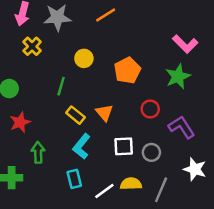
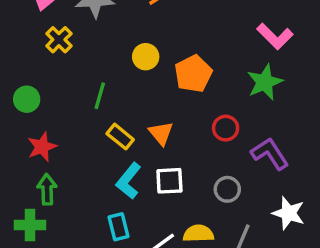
yellow circle: (84, 58) -> (146, 57), moved
white square: (124, 146) -> (169, 181), moved
green arrow: (38, 152) -> (47, 189), moved

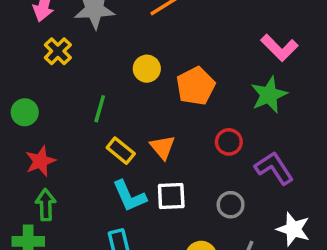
cyan L-shape: (129, 181) -> (129, 196), turned -63

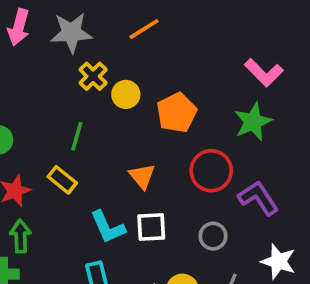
yellow cross: (58, 51) -> (93, 76), moved
red circle: (229, 142) -> (211, 171), size x1.5
yellow rectangle: (121, 151) -> (62, 180), moved

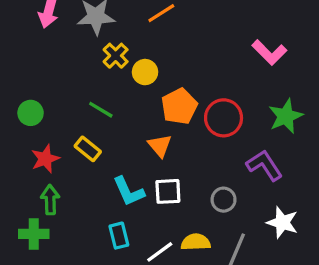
orange pentagon: (177, 113) -> (179, 106), moved
green star: (253, 122) -> (286, 116), moved
green line: (77, 136) -> (101, 110), turned -75
red circle: (211, 171) -> (224, 118), moved

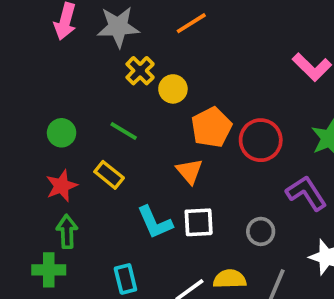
green circle: (31, 113) -> (62, 133), moved
cyan rectangle: (119, 236) -> (125, 279), moved

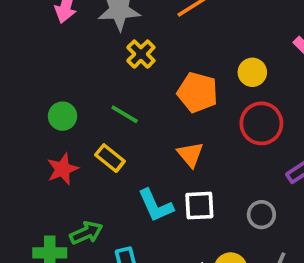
yellow circle: (173, 89) -> (252, 72), moved
orange pentagon: (211, 127) -> (198, 92), moved, turned -30
green arrow: (67, 231) -> (86, 233), moved, turned 68

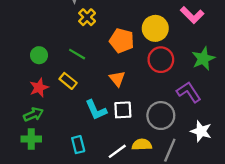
yellow circle: (252, 72) -> (155, 28), size x1.5
gray circle: (261, 215) -> (161, 116), size x1.6
green arrow: (86, 233) -> (33, 114), moved

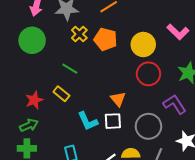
orange pentagon: (122, 41) -> (105, 39), moved
green circle: (39, 55) -> (32, 40), moved, size x1.6
orange triangle: (117, 79) -> (118, 99), moved

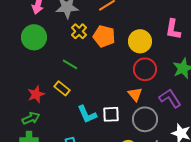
pink L-shape: (178, 32) -> (173, 29), turned 55
orange triangle: (118, 99) -> (135, 94), moved

